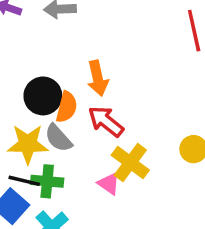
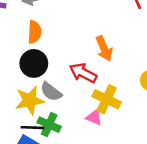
orange arrow: (98, 78) -> (104, 48), moved
orange semicircle: (67, 107) -> (35, 32), moved
green cross: (47, 181) -> (49, 125), turned 30

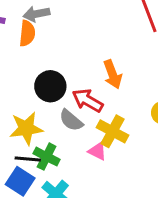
orange semicircle: (35, 32) -> (27, 33), moved
black circle: (34, 63) -> (50, 86), moved
gray semicircle: (51, 92) -> (71, 120), moved

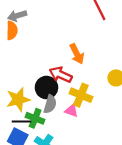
black circle: (50, 86) -> (46, 88), moved
gray semicircle: (71, 120) -> (50, 104), moved, turned -108

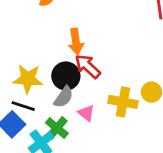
orange arrow: (77, 54) -> (76, 42), moved
yellow cross: (81, 95) -> (123, 102), moved, turned -30
green cross: (35, 118) -> (57, 128), moved

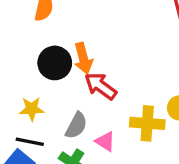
black circle: (66, 76) -> (55, 63), moved
yellow star: (28, 79) -> (32, 109), size x0.7

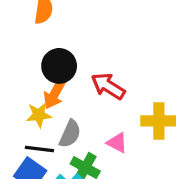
orange arrow: (83, 58) -> (55, 94), moved, turned 48
gray semicircle: (76, 126) -> (70, 134), moved

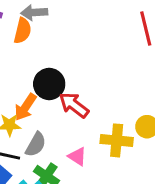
black circle: (59, 66) -> (49, 84), moved

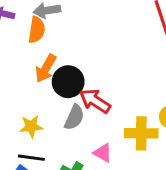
orange arrow: (25, 107) -> (46, 68), moved
gray semicircle: (36, 144) -> (74, 117), moved

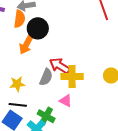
black circle: (68, 82) -> (38, 28), moved
yellow cross: (141, 133) -> (72, 77), moved

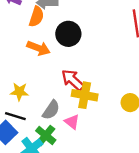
black circle: (38, 28) -> (68, 34), moved
orange arrow: (26, 45) -> (38, 48), turned -108
gray semicircle: (46, 77) -> (51, 110), moved

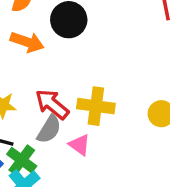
red arrow: (73, 80) -> (52, 104), moved
green cross: (46, 135) -> (22, 160), moved

